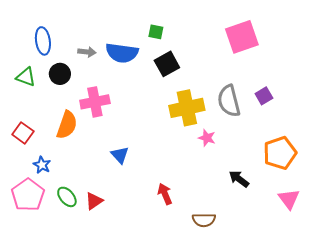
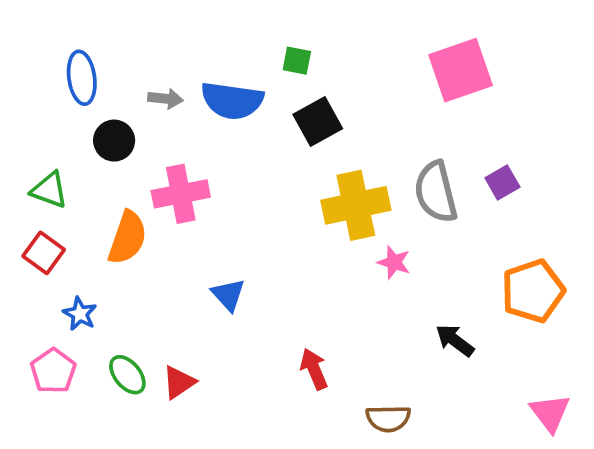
green triangle: (26, 77) -> (49, 190), moved
pink pentagon: (28, 195) -> (53, 371), size x0.7
pink triangle: (289, 199) -> (550, 413), moved

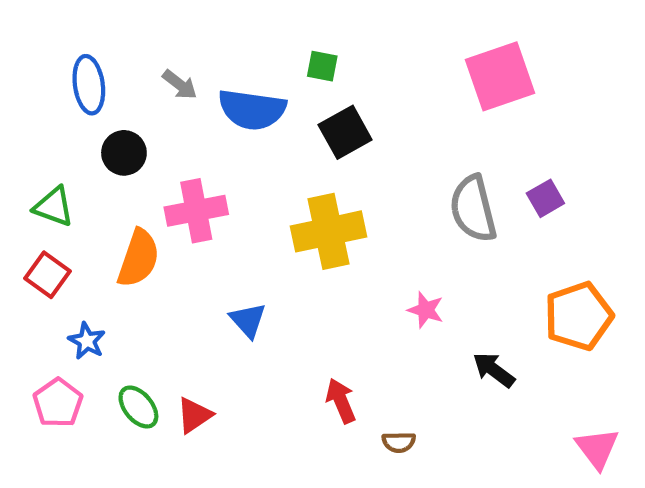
gray arrow: (165, 99) -> (180, 85), moved, turned 32
yellow cross: (356, 205) -> (329, 231), moved
pink star: (394, 262) -> (426, 310), moved
brown semicircle: (388, 418) -> (399, 442), moved, size x0.7

